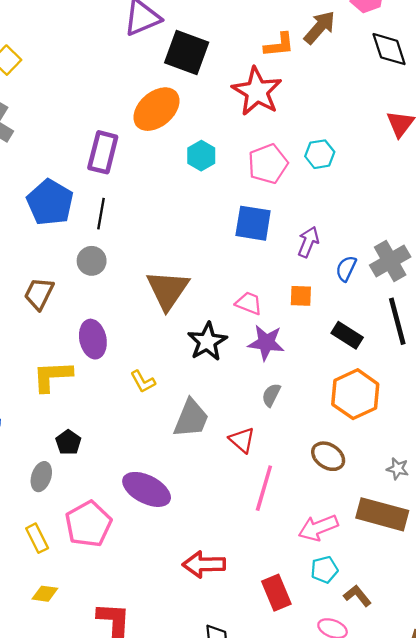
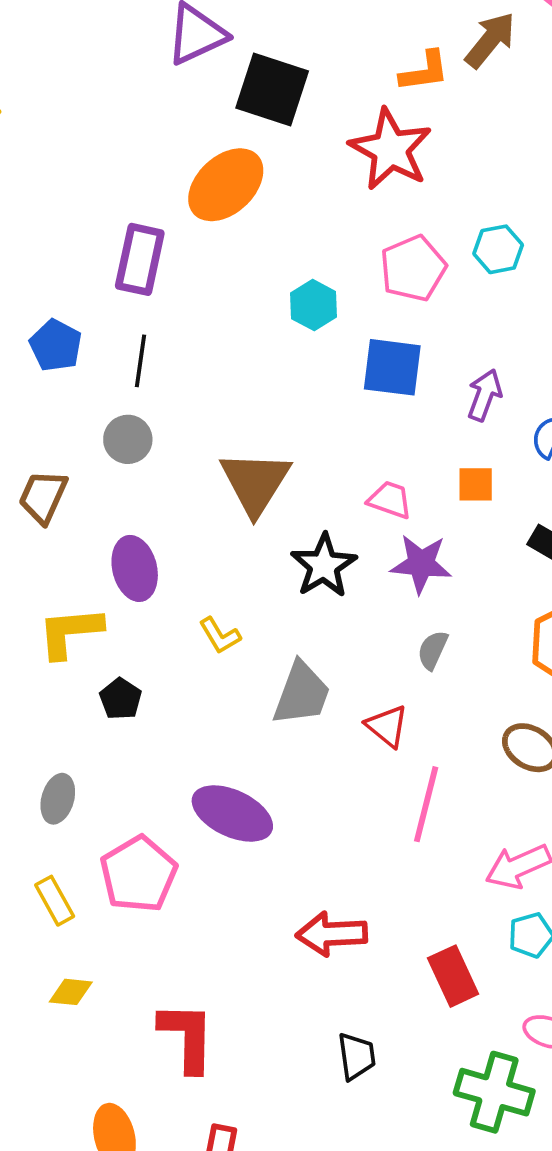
cyan hexagon: (201, 156) -> (314, 305), moved
blue pentagon: (50, 202) -> (56, 345), size x0.7
black pentagon: (68, 442) -> (121, 699), moved

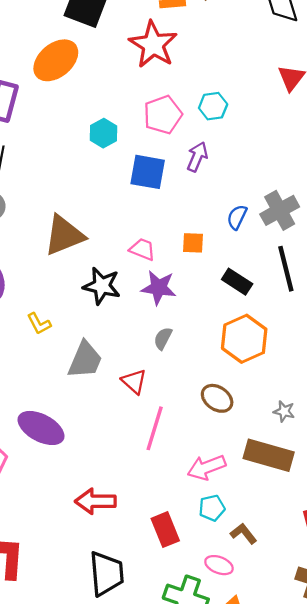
purple arrow: (485, 395) -> (197, 157), moved
brown triangle: (255, 483) -> (64, 235), turned 33
black star: (324, 566) -> (102, 286), turned -30
black trapezoid: (357, 1056) -> (106, 574), size x1.6

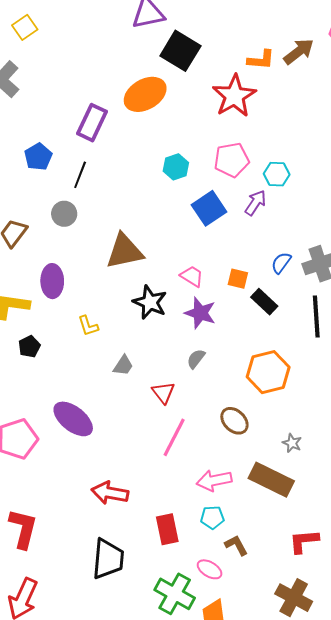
cyan hexagon: (213, 106) -> (277, 174), moved
blue square: (148, 172) -> (209, 208), turned 36
black rectangle: (237, 282) -> (264, 302), moved
gray trapezoid: (85, 360) -> (123, 365), size x0.6

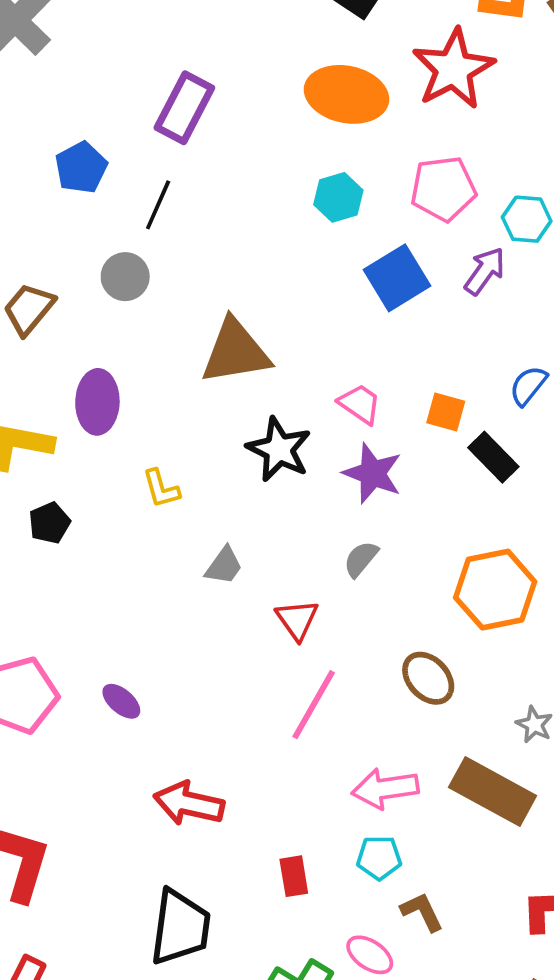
orange ellipse: (145, 94) -> (347, 94), moved, turned 39
purple ellipse: (73, 419) -> (121, 701), moved, size x0.5
red rectangle: (167, 529) -> (294, 876), size x0.7

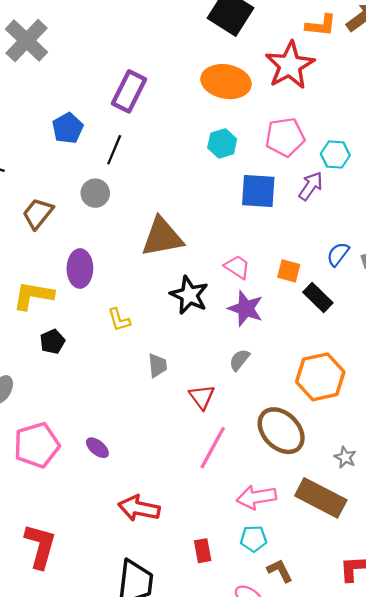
blue square: (397, 278) -> (258, 191), turned 36
gray trapezoid: (224, 566) -> (157, 365), turned -40
brown ellipse: (428, 678) -> (281, 431), size x1.5

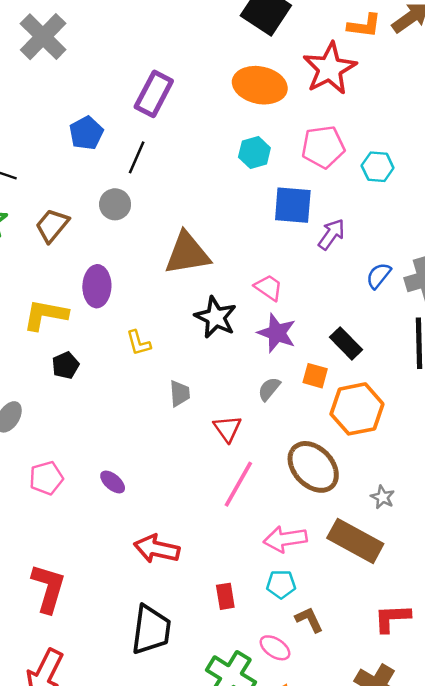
purple arrow: (311, 186) -> (331, 234), moved
orange square: (289, 271) -> (315, 376), moved
black rectangle: (318, 297) -> (346, 343), moved
pink pentagon: (37, 445) -> (46, 478), size x0.7

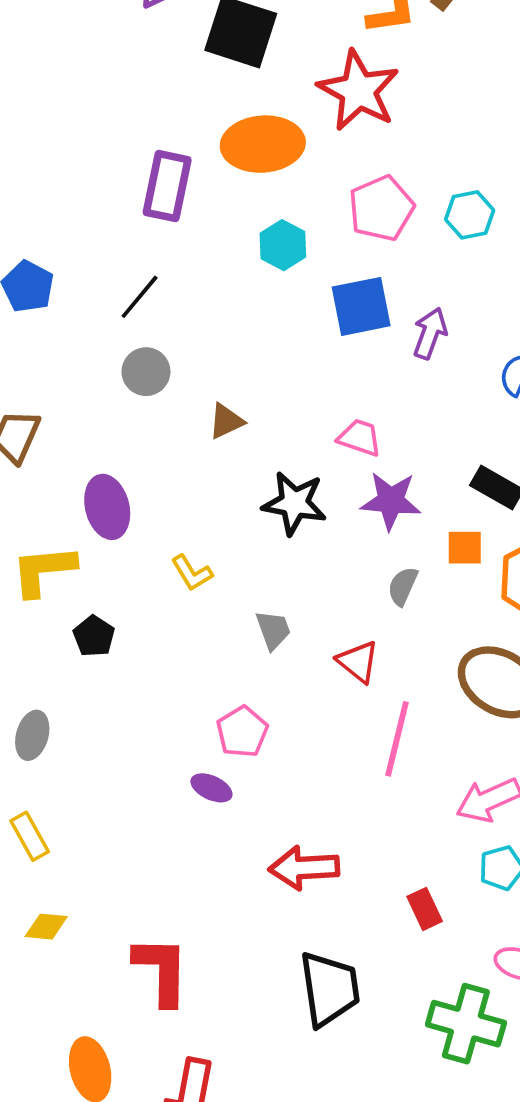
purple rectangle: (154, 94) -> (167, 186), moved
black line: (137, 157) -> (140, 297), moved, turned 32
gray circle: (115, 204) -> (146, 372), moved
brown triangle: (187, 253) -> (226, 421), size x0.5
pink pentagon: (46, 478) -> (242, 732), moved

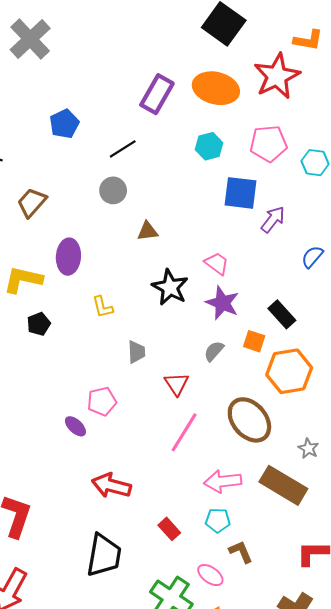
red rectangle: (425, 909) -> (169, 529), turned -35

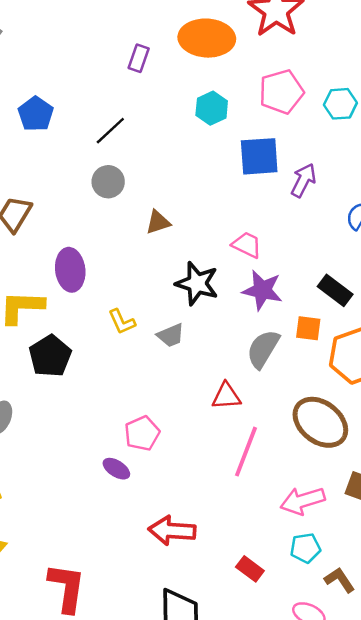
purple rectangle: (157, 94) -> (139, 58), size x0.6
black pentagon: (39, 324) -> (50, 356), size x1.5
gray semicircle: (214, 351) -> (263, 349), size x1.5
gray trapezoid: (136, 352) -> (171, 335), moved, turned 80
red triangle: (177, 384) -> (226, 396), turned -50

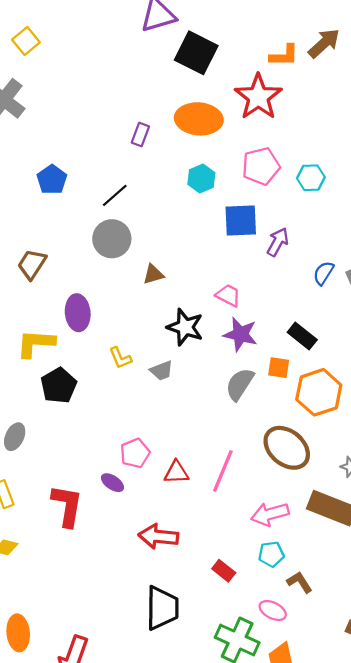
gray circle: (108, 182) -> (112, 239), size x1.4
red triangle: (226, 396) -> (176, 472), moved
red L-shape: (67, 588) -> (67, 506), moved

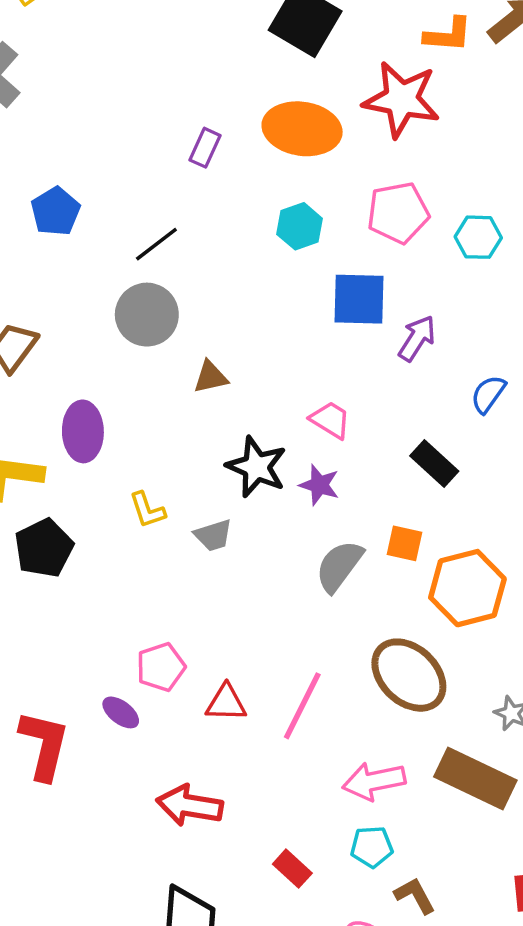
red star: (258, 97) -> (401, 99), turned -30
purple star: (240, 334) -> (319, 485), moved, size x0.7
black rectangle: (302, 336) -> (434, 464), moved

